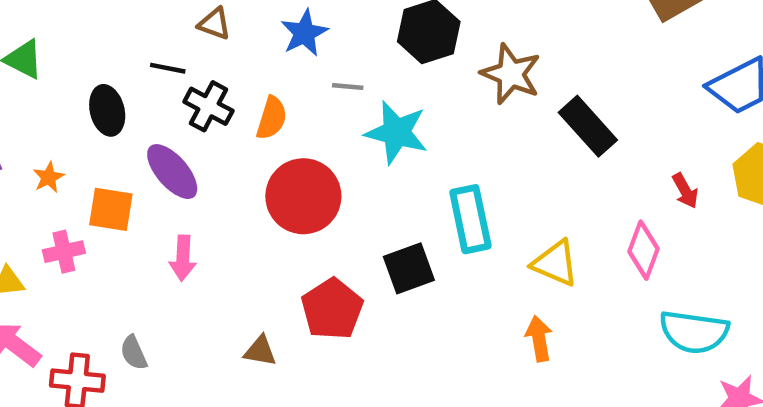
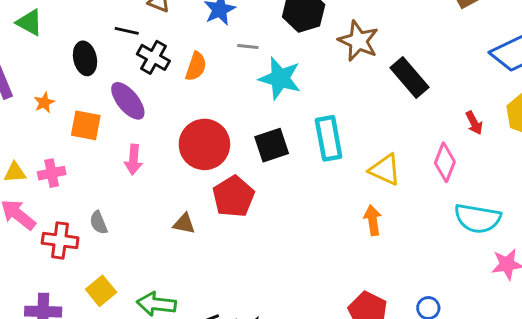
red circle: (303, 196) -> (204, 144), moved
pink cross: (64, 252) -> (52, 173), moved
black square: (409, 268) -> (272, 145), moved

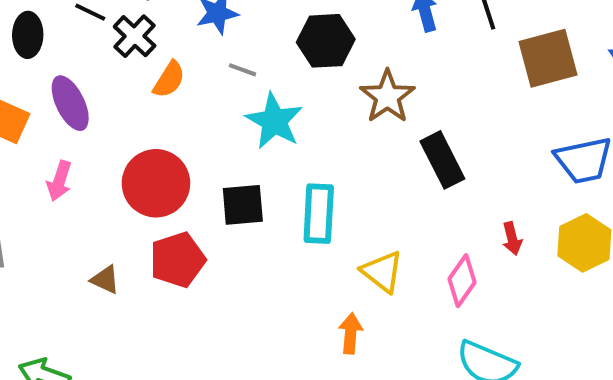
black cross: (153, 57) -> (135, 36), moved

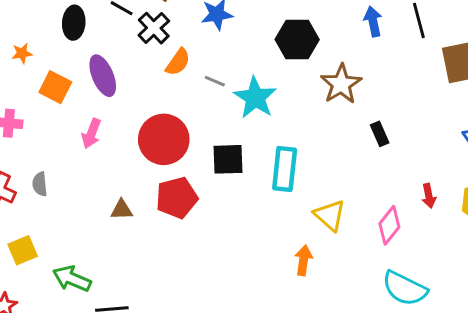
gray line: (243, 70) -> (215, 81), moved
black rectangle: (442, 160) -> (380, 134), size x0.6
brown triangle: (105, 280) -> (122, 210), turned -30

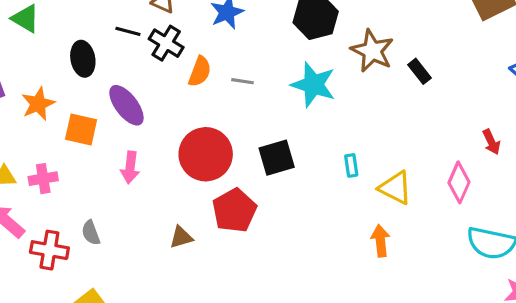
orange star: (22, 53) -> (38, 104), size x1.5
cyan star: (255, 98) -> (313, 85), moved
black rectangle: (380, 134) -> (419, 71), moved
cyan rectangle: (285, 169) -> (351, 165), moved, size x0.5

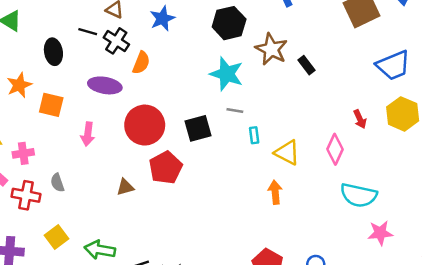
gray line: (243, 81) -> (235, 110), moved
purple ellipse: (126, 105) -> (105, 85), moved, turned -44
pink cross: (43, 179) -> (23, 153), moved

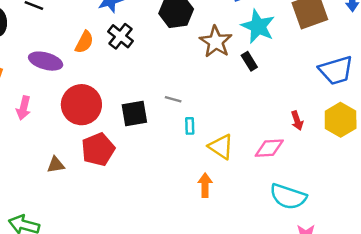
black cross: (116, 41) -> (120, 36), moved
cyan star: (227, 74) -> (258, 26), moved
pink diamond: (335, 149) -> (269, 148), turned 56

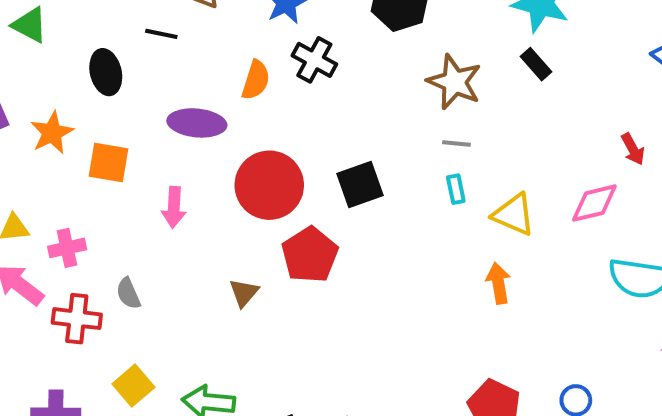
brown star: (216, 42) -> (454, 82), moved
gray line: (173, 99) -> (456, 144), moved
brown triangle: (56, 165) -> (244, 293), turned -30

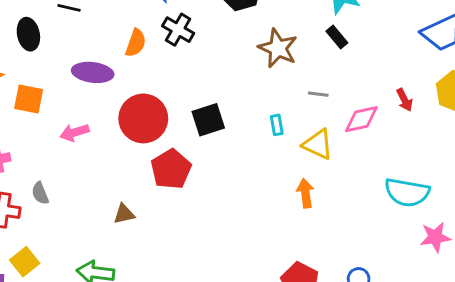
gray line: (456, 144) -> (318, 94), moved
pink diamond: (594, 203) -> (361, 119), moved
pink arrow: (174, 207) -> (74, 132), turned 68
brown triangle: (244, 293) -> (124, 214), moved, turned 35
yellow square: (133, 386) -> (25, 262), moved

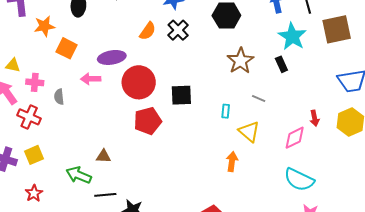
purple ellipse: (93, 72) -> (112, 57), moved, turned -32
pink diamond: (361, 119) -> (295, 138), moved, turned -30
gray semicircle: (40, 193) -> (59, 97), moved
brown triangle: (124, 214) -> (103, 156), moved

